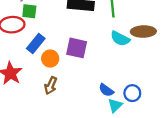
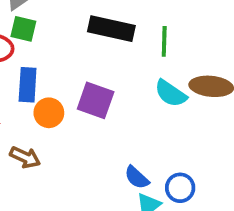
blue rectangle: (36, 44) -> (28, 85), turned -42
brown arrow: (51, 86) -> (25, 157), moved, turned -96

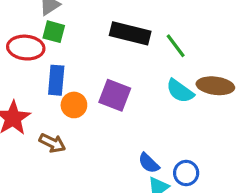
green line: (164, 41) -> (176, 46), turned -40

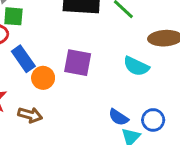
blue rectangle: (56, 80) -> (23, 59), turned -30
cyan semicircle: (180, 91) -> (136, 66), moved

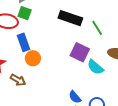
purple square: (78, 63) -> (80, 52), moved

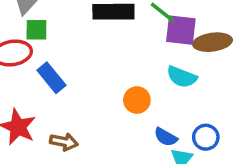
purple square: (80, 52) -> (181, 30), moved
orange circle: (33, 58) -> (137, 100), moved

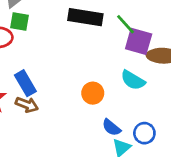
blue rectangle: (51, 78) -> (25, 83), moved
brown arrow: (64, 142) -> (27, 105), moved

